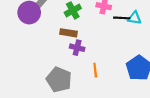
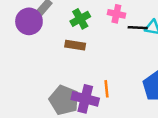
purple cross: (77, 48) -> (85, 99), moved, size x1.5

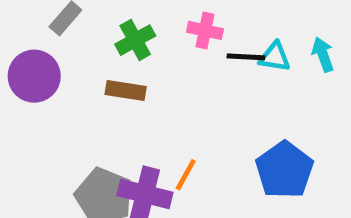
purple circle: (29, 21) -> (34, 76), moved
orange line: (106, 89) -> (186, 175), turned 35

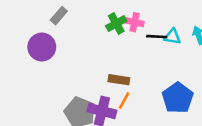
green cross: (135, 40) -> (116, 23), moved
brown rectangle: (126, 91) -> (119, 80), moved

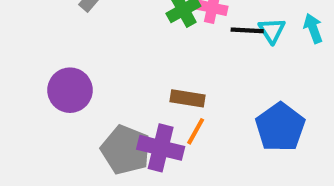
cyan triangle: (172, 37) -> (272, 30), turned 48
purple circle: (42, 47) -> (70, 90), moved

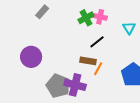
black line: (247, 30) -> (97, 42), moved, turned -42
orange line: (196, 131) -> (98, 69), moved

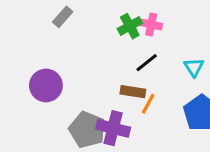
cyan triangle: (129, 28) -> (194, 67), moved

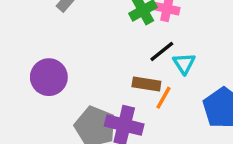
cyan triangle: (194, 67) -> (184, 63), moved

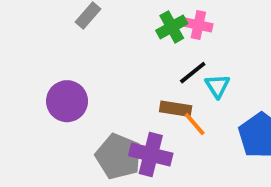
orange line: (164, 98) -> (195, 124), turned -70

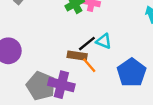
black line: (193, 73) -> (87, 44), moved
cyan triangle: (217, 86) -> (104, 41), turned -35

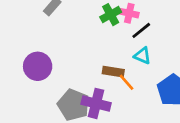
black line: (87, 44) -> (141, 30), moved

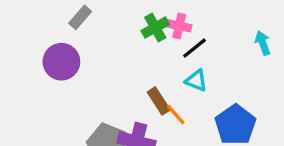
purple circle: (38, 66) -> (61, 62), moved
brown rectangle: (113, 72) -> (159, 101), turned 48

